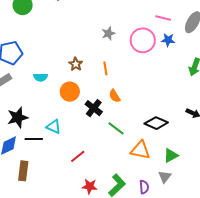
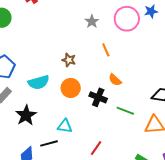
orange line: (105, 68) -> (106, 50), moved
cyan semicircle: (41, 77) -> (39, 82), size x1.5
black star: (18, 117) -> (26, 115), moved

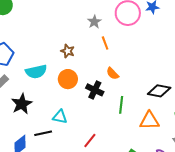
gray star: (92, 21) -> (94, 22), moved
green line: (125, 111) -> (121, 105), turned 72

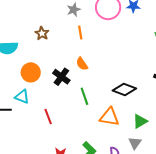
orange circle: (68, 79) -> (31, 72), moved
green line: (121, 105) -> (84, 96), turned -36
red line: (90, 141) -> (48, 117), moved, turned -70

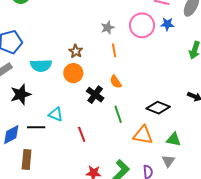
orange circle: (31, 72) -> (73, 73), moved
green triangle: (140, 121) -> (174, 139), turned 42

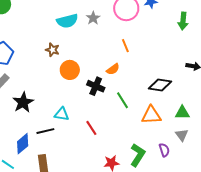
orange line: (114, 50) -> (125, 46), moved
brown star: (76, 51) -> (52, 50), moved
cyan semicircle: (41, 65) -> (67, 21), moved
orange semicircle: (116, 82) -> (113, 69), turned -80

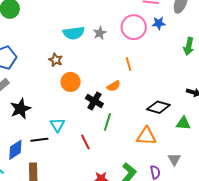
green line: (122, 100) -> (107, 122), moved, turned 42
green triangle: (182, 113) -> (183, 123), moved
cyan triangle: (62, 114) -> (57, 125), turned 42

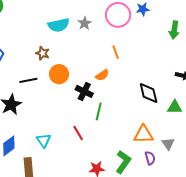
black diamond: (158, 107) -> (149, 93), turned 65
cyan triangle: (57, 125) -> (44, 140), moved
orange triangle: (146, 136) -> (143, 134), moved
black line: (39, 140) -> (28, 80), moved

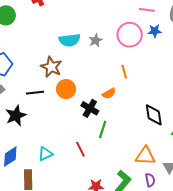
brown star: (43, 53) -> (51, 67), size x1.5
cyan triangle: (44, 140) -> (45, 154), turned 35

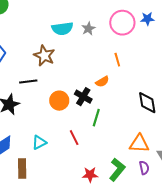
orange circle: (66, 89) -> (59, 101), moved

